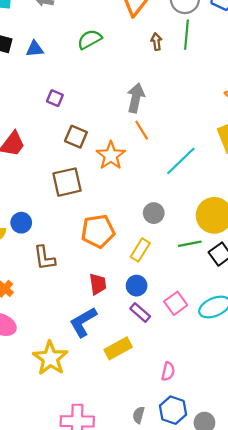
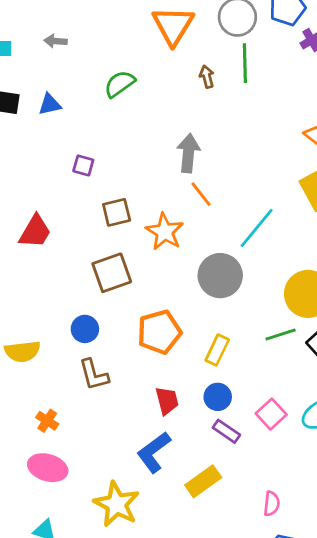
brown square: (76, 137) -> (117, 212), turned -30
gray circle: (154, 213) -> (220, 276), moved, size x1.6
blue circle: (21, 223) -> (85, 329), moved

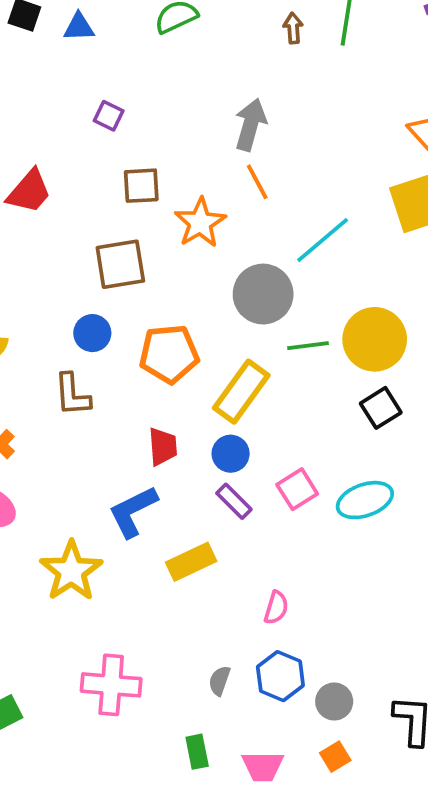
blue circle: (85, 329) -> (92, 333), moved
green line: (281, 334) -> (308, 346), moved
yellow rectangle: (217, 350) -> (241, 392), size x1.5

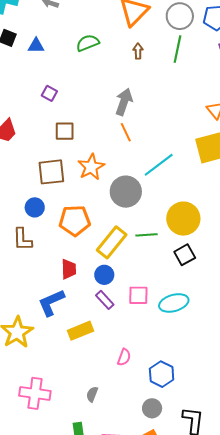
brown arrow: (293, 28) -> (138, 51), moved
orange star: (200, 223) -> (91, 167), moved
green line: (308, 346) -> (147, 235), moved
pink square: (297, 489) -> (138, 295), turned 30
blue hexagon: (280, 676) -> (162, 374), moved

